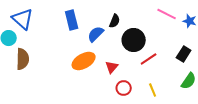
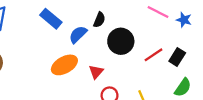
blue rectangle: (72, 20) -> (51, 19), turned -36
red line: (149, 59) -> (154, 55), moved

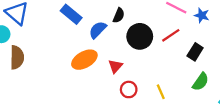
red line: (154, 55) -> (171, 35), moved

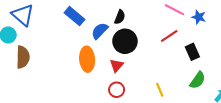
black circle: (140, 36) -> (125, 41), moved
black rectangle: (195, 52) -> (192, 52), turned -56
orange ellipse: (84, 60) -> (87, 59), turned -65
red circle: (129, 89) -> (117, 90), moved

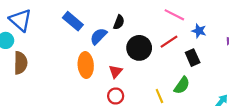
blue star: (199, 17) -> (199, 31), moved
black circle: (125, 41) -> (139, 48), moved
green semicircle: (198, 80) -> (182, 85), moved

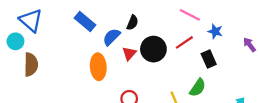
red triangle: (116, 71) -> (129, 53), moved

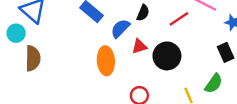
red line: (184, 42) -> (179, 19), moved
black circle: (153, 49) -> (167, 56), moved
red triangle: (129, 53) -> (139, 46), turned 32

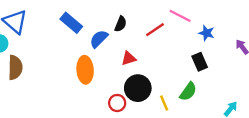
red triangle: (139, 46) -> (129, 58), moved
black circle: (167, 56) -> (138, 88), moved

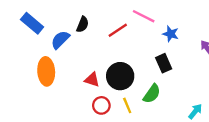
red triangle: (129, 58) -> (92, 80), moved, turned 35
black circle: (138, 88) -> (120, 76), moved
red circle: (117, 103) -> (101, 105), moved

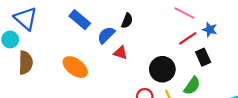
red line: (118, 30) -> (188, 38), moved
orange ellipse: (46, 71) -> (75, 67), moved, turned -50
red triangle: (92, 80) -> (120, 53), moved

